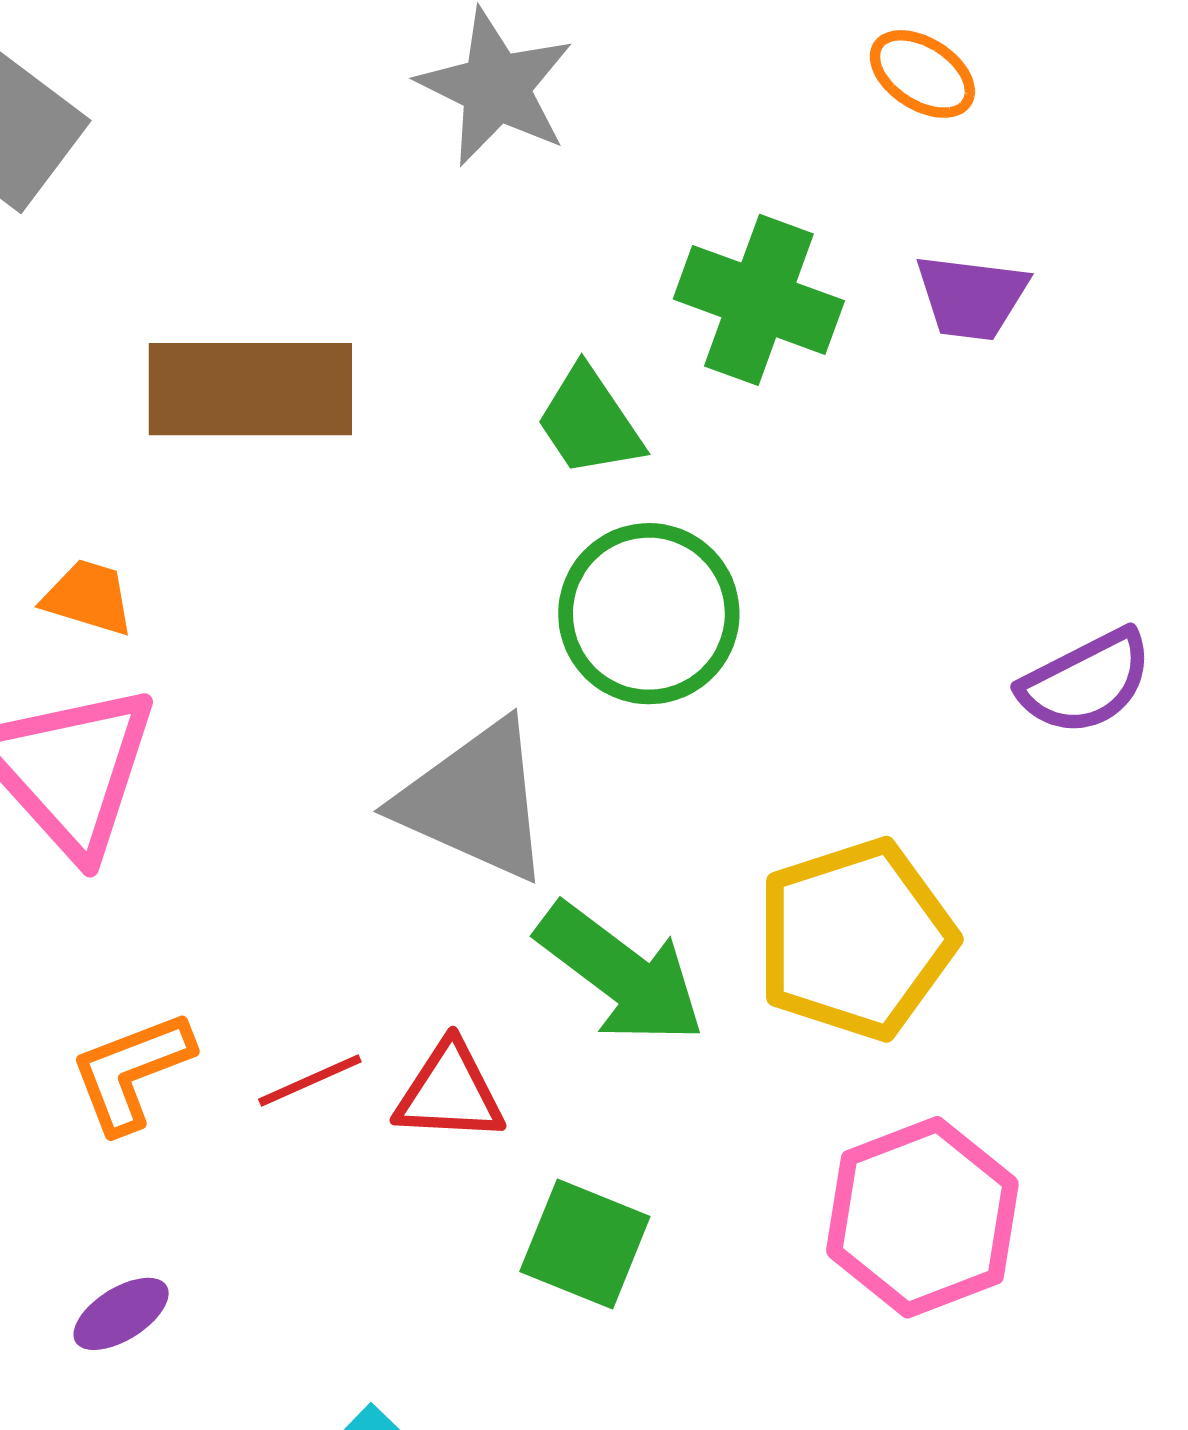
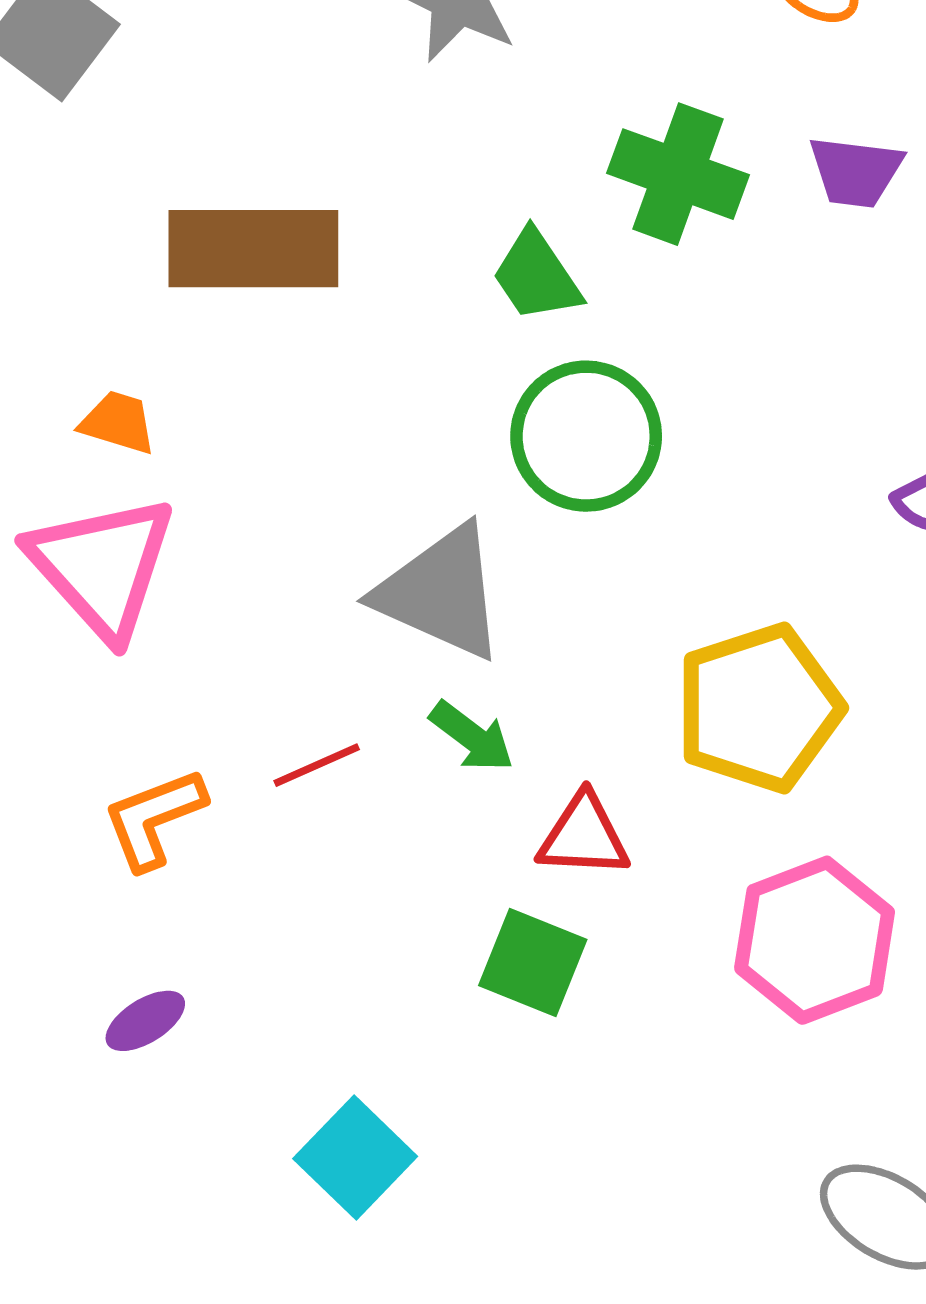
green arrow: (621, 973) -> (472, 737), moved, size x0.6
red line: (310, 1080) -> (317, 765), moved
red triangle: (450, 1092) -> (584, 836), moved

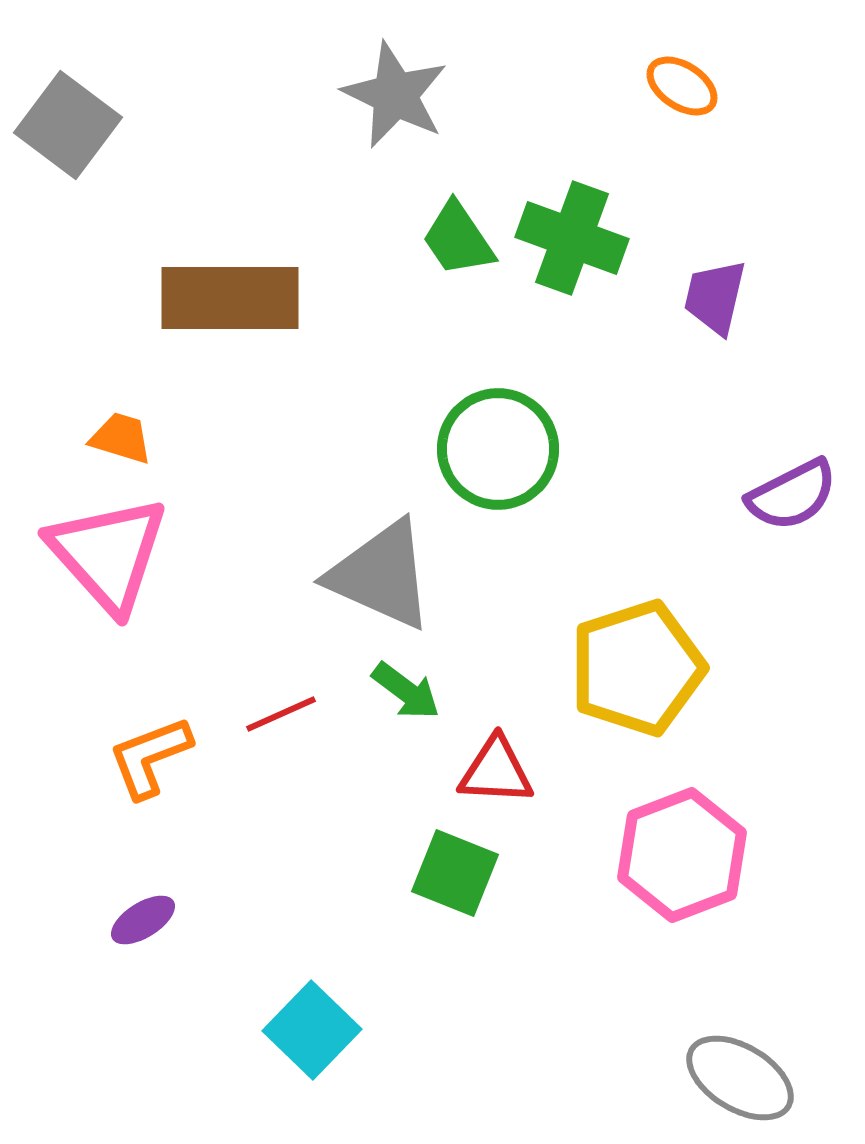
purple trapezoid: (856, 172) -> (715, 297), moved, turned 96
green trapezoid: (536, 276) -> (458, 239), moved

